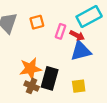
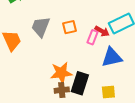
red arrow: (77, 35) -> (102, 31), moved
brown cross: (32, 86) -> (62, 90), turned -32

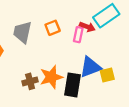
blue triangle: (112, 57) -> (90, 67), moved
brown cross: (62, 90) -> (30, 81), moved
yellow square: (108, 92) -> (107, 75), moved

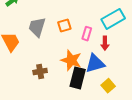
red arrow: (87, 27) -> (105, 43), moved, turned 64
yellow square: (107, 75) -> (108, 86), moved, turned -32
orange star: (51, 77) -> (71, 60), moved, turned 30

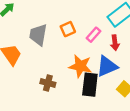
pink rectangle: (87, 34) -> (93, 35), turned 32
brown cross: (40, 71) -> (48, 83), turned 32

